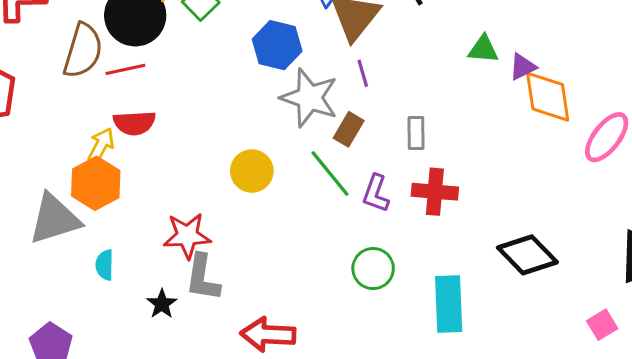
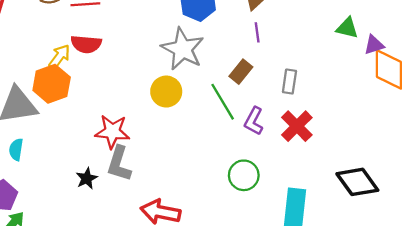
gray star: (309, 98) -> (183, 49), moved
red cross: (435, 192) -> (297, 126), turned 32
cyan semicircle: (105, 265) -> (16, 149), moved

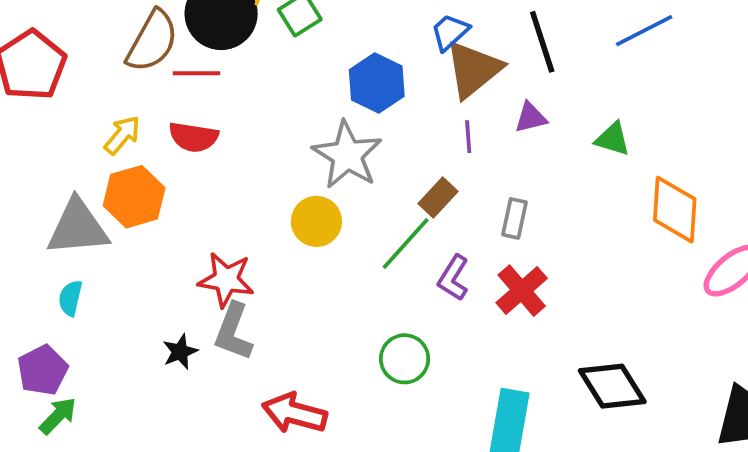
purple triangle: (374, 45) -> (531, 118), moved
yellow arrow: (59, 57) -> (122, 135), moved
green line: (223, 102) -> (406, 244), turned 69
green circle: (244, 175) -> (405, 359), moved

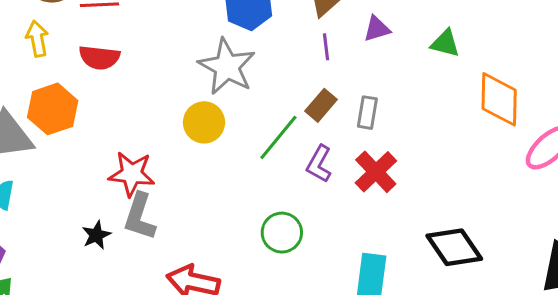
yellow arrow: (122, 135) -> (37, 39), moved, turned -48
brown rectangle: (438, 198) -> (321, 105), moved

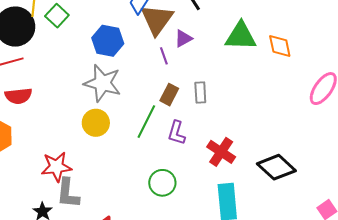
purple triangle: (377, 29) -> (183, 39), moved
green triangle: (445, 43) -> (241, 36), size x1.6
orange diamond: (499, 99) -> (280, 46), moved, size x0.7
red cross: (376, 172) -> (221, 152), moved

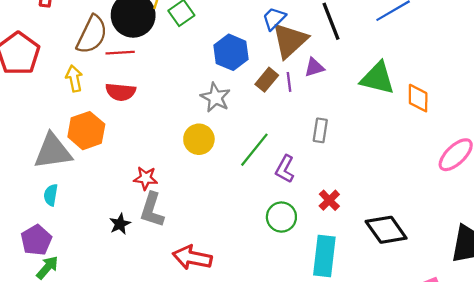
gray star: (102, 83) -> (215, 97), size x0.7
brown rectangle: (169, 95) -> (267, 80), moved
red cross: (221, 152) -> (329, 200), size x0.7
red star: (56, 167) -> (146, 178), size x0.7
green circle: (162, 183) -> (281, 217), moved

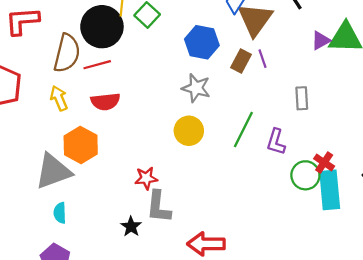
purple triangle: (314, 67) -> (321, 40), moved
green circle: (281, 217) -> (305, 175), moved
cyan rectangle: (324, 256) -> (330, 190), moved

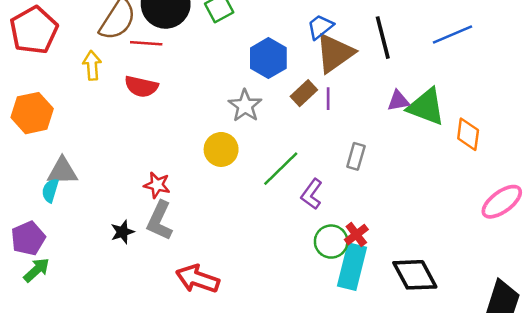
orange hexagon: (81, 145) -> (32, 113), moved
gray triangle: (53, 171) -> (62, 171), moved, size x0.7

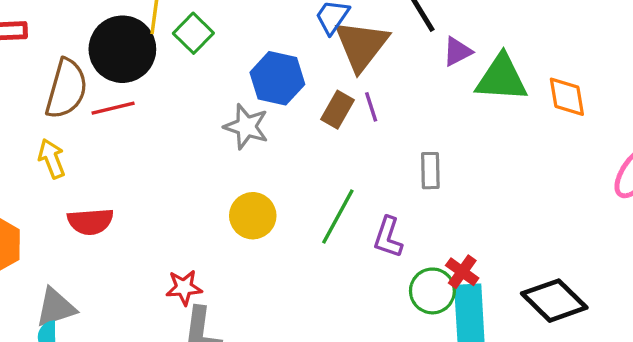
red semicircle: (141, 87) -> (90, 222), moved
purple triangle: (398, 101) -> (457, 52), moved
gray star: (245, 106) -> (246, 127), moved

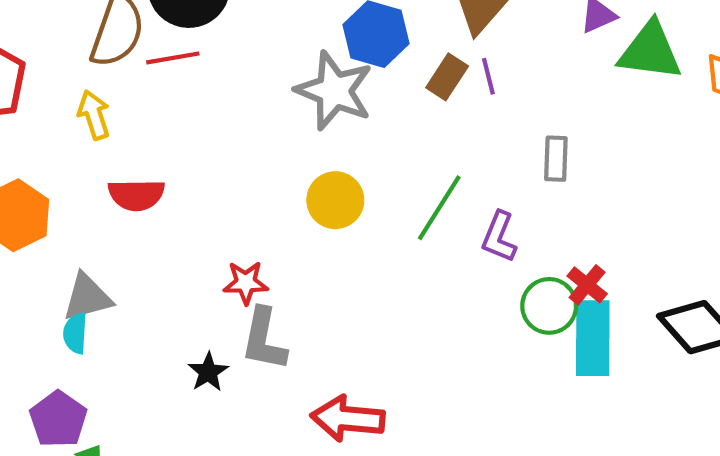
gray star: (246, 127) -> (334, 91), size x1.4

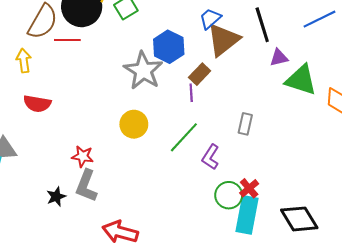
purple line: (488, 76) -> (191, 93), moved

